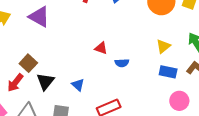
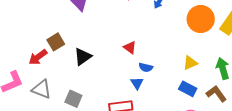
black triangle: (45, 81) -> (83, 57), moved
blue triangle: (78, 85) -> (137, 83), moved

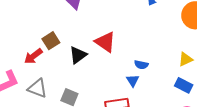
red triangle: (130, 47) -> (105, 42), moved, size x1.6

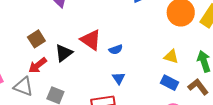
red arrow: (33, 56) -> (38, 65), moved
yellow triangle: (186, 59) -> (171, 57), turned 42
blue semicircle: (141, 65) -> (116, 49), moved, turned -32

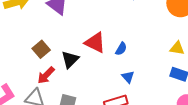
blue semicircle: (116, 49) -> (121, 49), turned -32

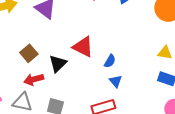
blue semicircle: (121, 49) -> (110, 61), moved
red arrow: (46, 75) -> (34, 79), turned 30

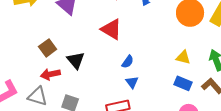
red triangle: (83, 47) -> (111, 29), moved
black triangle: (58, 64) -> (76, 60), turned -30

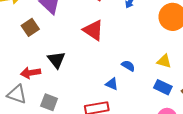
brown square: (48, 48) -> (30, 27), moved
blue semicircle: (128, 62) -> (128, 66), moved, turned -96
blue triangle: (132, 82) -> (112, 84), turned -32

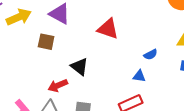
brown square: (30, 27) -> (46, 42), turned -30
blue semicircle: (128, 66) -> (151, 55), turned 136

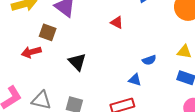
red triangle: (108, 29) -> (117, 23), moved, size x0.6
red arrow: (58, 86) -> (31, 52), moved

